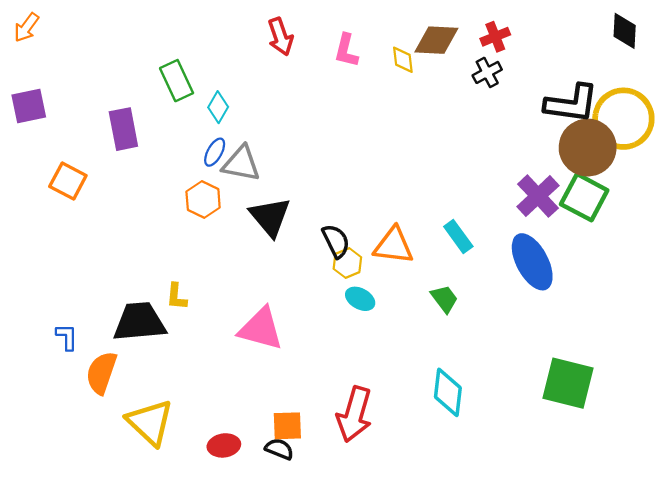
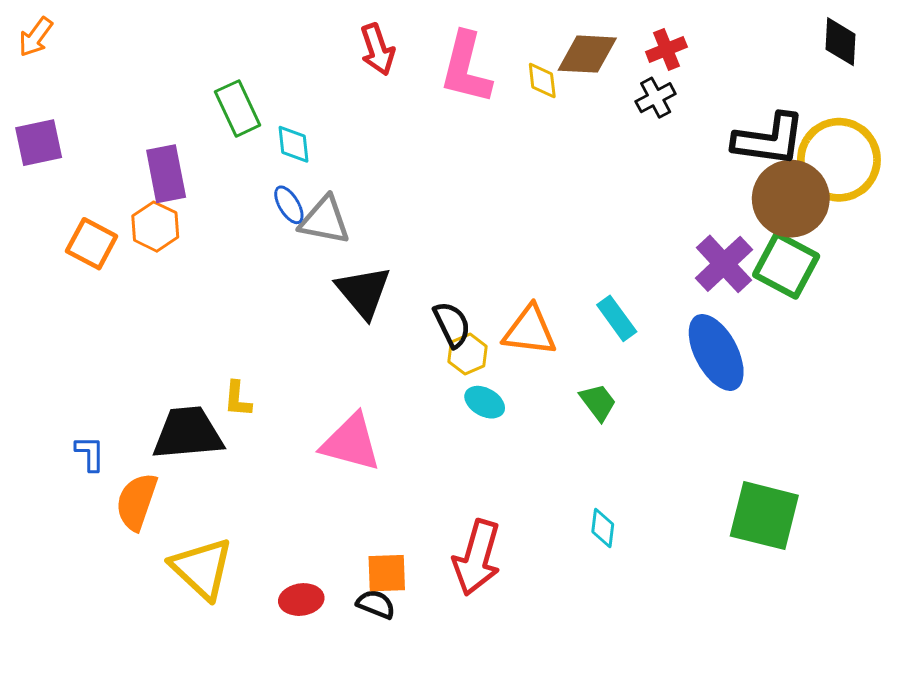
pink L-shape: (346, 51) -> (466, 68), size x1.6
cyan diamond: (218, 107) -> (294, 144), turned -36
blue ellipse: (215, 152) -> (289, 205), turned -60
orange hexagon: (203, 199) -> (155, 227), moved
cyan diamond: (448, 392) -> (603, 528), size x0.6

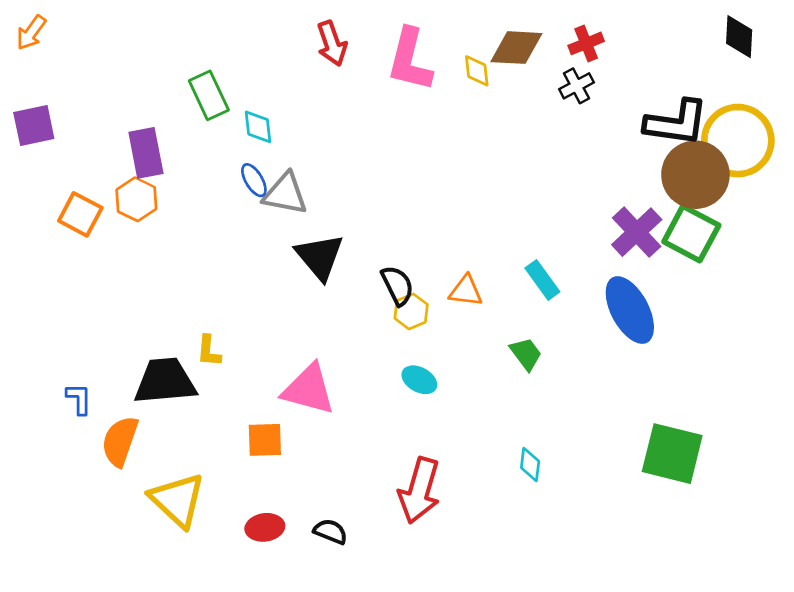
orange triangle: (530, 331) -> (466, 291), size x0.7
cyan ellipse: (485, 402) -> (419, 380), moved
orange square: (387, 573) -> (265, 440), moved

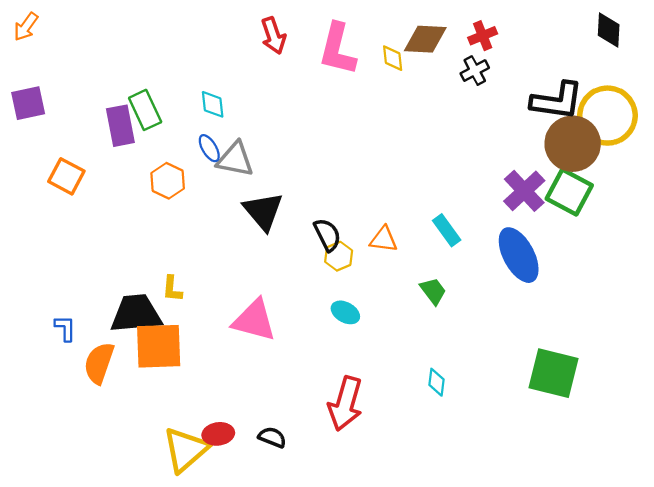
green rectangle: (209, 95) -> (145, 110), moved
orange hexagon: (136, 199) -> (168, 181), moved
orange square: (265, 440) -> (159, 346), moved, size x1.6
yellow triangle: (177, 500) -> (186, 450), moved, turned 36

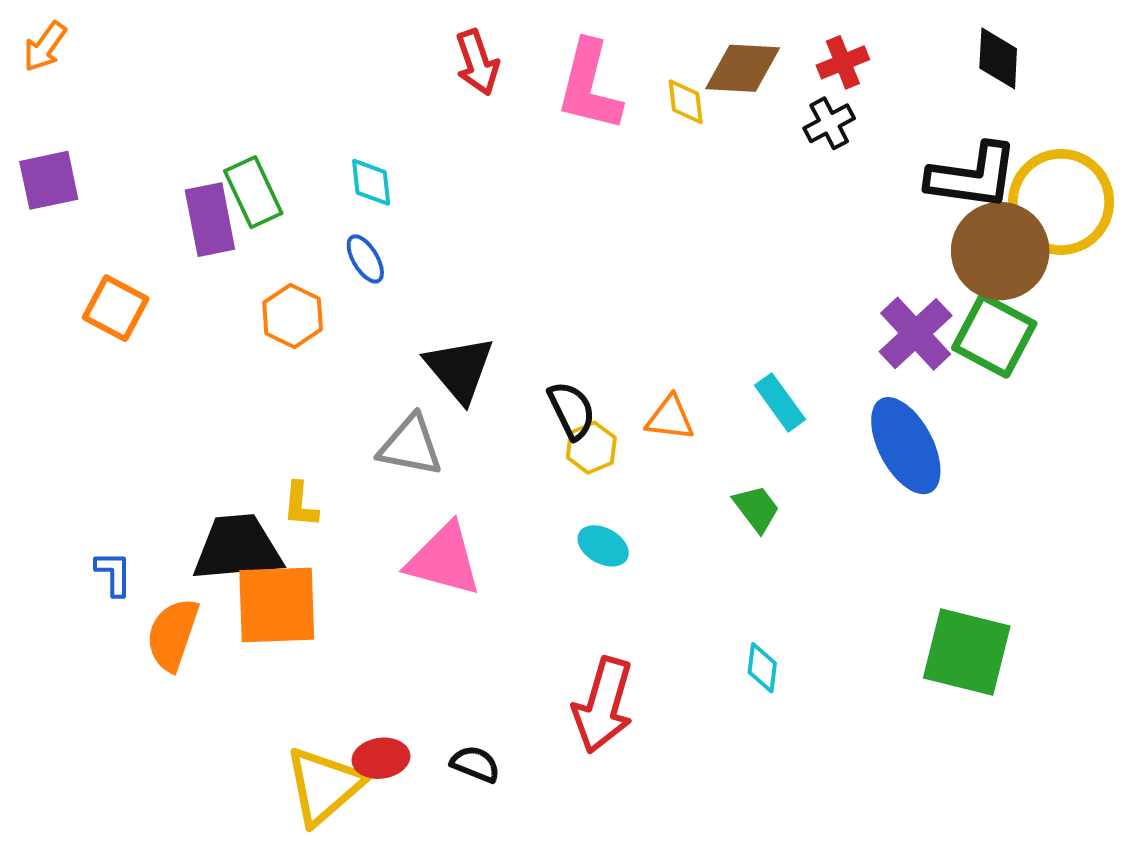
black diamond: (609, 30) -> (998, 58), moved
gray triangle: (235, 159) -> (410, 446), moved

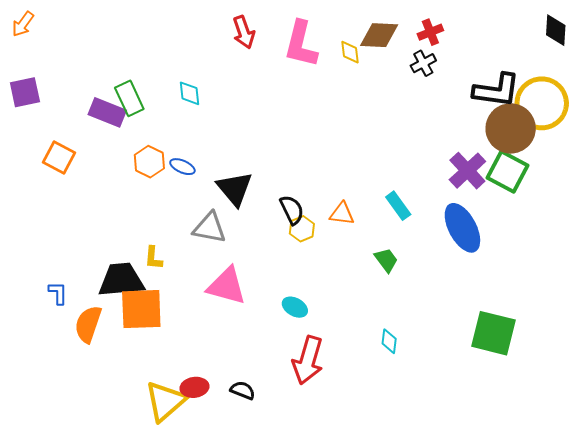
black diamond: (998, 58) -> (556, 30), moved
purple rectangle: (210, 220) -> (107, 112), turned -57
blue ellipse: (365, 259) -> (182, 167), moved, turned -35
cyan ellipse: (603, 546) -> (295, 307), moved

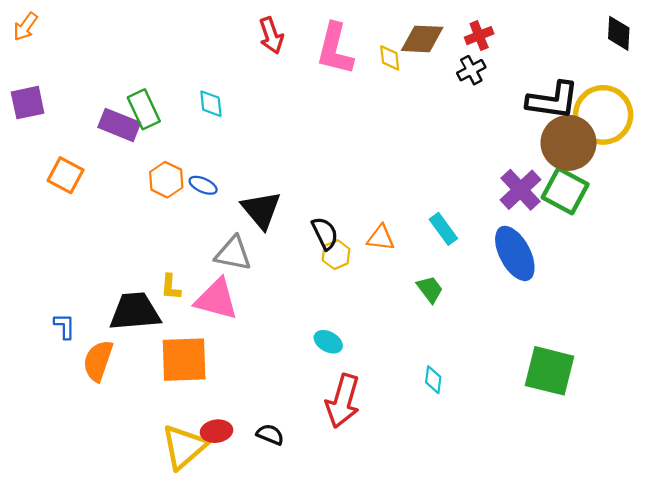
pink triangle: (227, 286) -> (216, 299), moved
orange square: (141, 309) -> (184, 360), moved

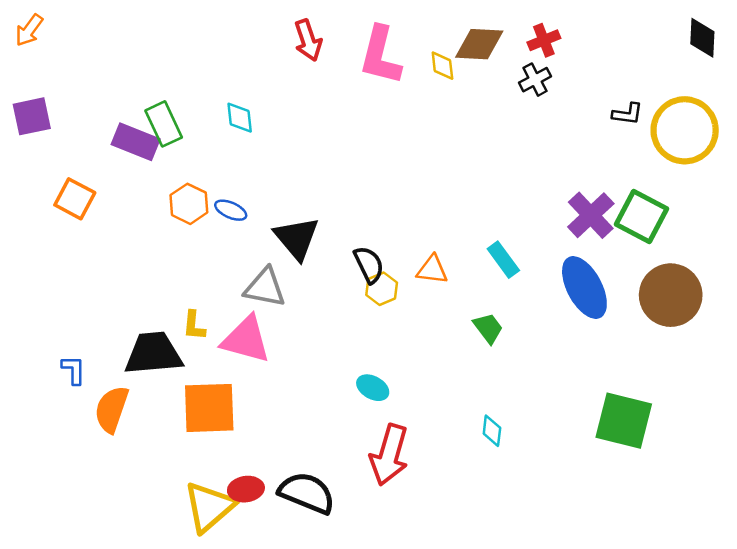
black L-shape: (553, 100) -> (628, 114), size x0.5
brown circle: (568, 143) -> (671, 295), moved
black semicircle: (270, 435) -> (307, 493), size x1.8

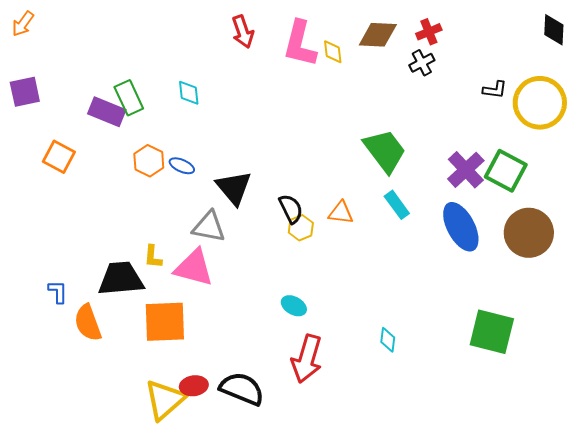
yellow diamond: (442, 66) -> (333, 52), moved
green trapezoid: (488, 328) -> (385, 151), moved, size x1.8
orange semicircle: (112, 409) -> (88, 323), turned -39

